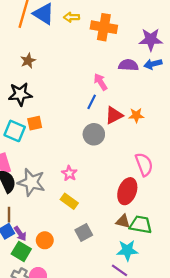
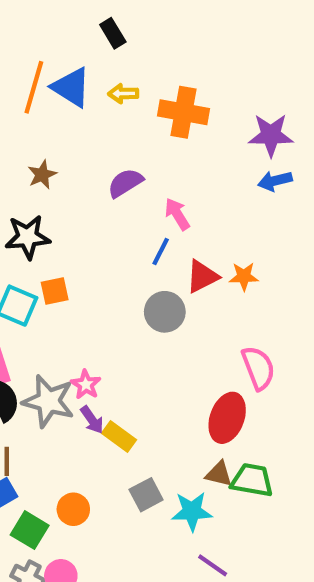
purple semicircle: (128, 65) -> (125, 183), moved, turned -36
pink star: (69, 173) -> (86, 385), moved
purple arrow: (20, 234) -> (92, 420), moved
cyan star: (127, 250) -> (192, 511), moved

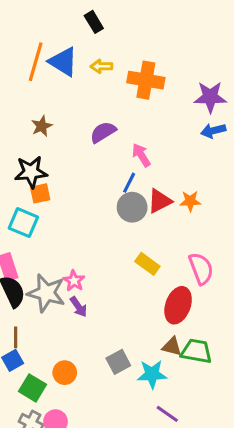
orange square: (55, 291) -> (40, 193), moved
gray circle: (165, 312) -> (132, 207), moved
yellow rectangle: (119, 437) -> (147, 264), moved

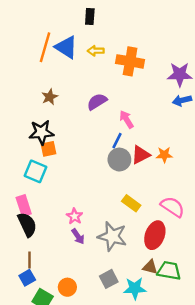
black rectangle: (94, 22) -> (90, 16), turned 35
pink semicircle: (201, 268) -> (173, 207), turned -35
gray star: (46, 293) -> (112, 236), moved

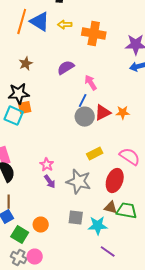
cyan square: (35, 171) -> (14, 116), moved
yellow rectangle: (131, 203) -> (95, 154), turned -63
gray square: (109, 279) -> (76, 218), turned 35

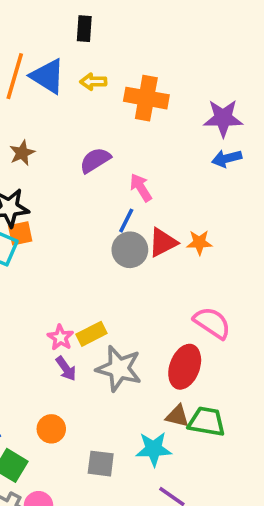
yellow rectangle: (95, 154) -> (92, 334), moved
gray square: (76, 218) -> (101, 464), moved
orange circle: (41, 225) -> (51, 429), moved

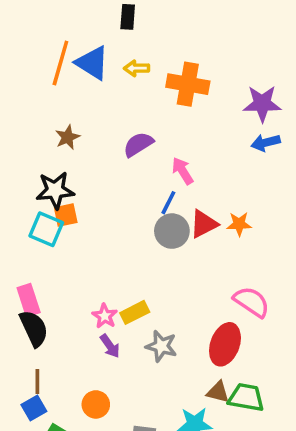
gray star: (119, 369) -> (161, 346), size x0.7

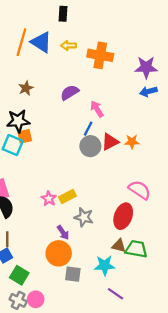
purple arrow: (110, 346) -> (63, 233), moved
orange circle: (96, 404) -> (59, 253), moved, size x1.5

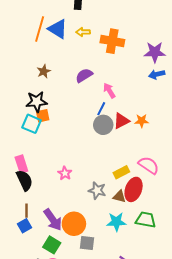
yellow rectangle: (67, 196) -> (121, 172), moved
purple arrow: (63, 233) -> (53, 220), moved, size x1.6
brown triangle: (119, 246) -> (119, 197), moved
cyan star: (105, 265) -> (116, 222), moved
green square: (19, 275) -> (52, 245), moved

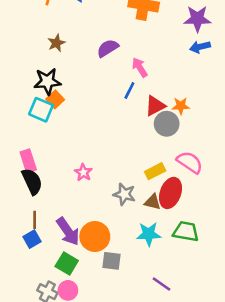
orange square: (43, 116) -> (55, 99), turned -32
gray circle: (103, 125) -> (167, 124), moved

